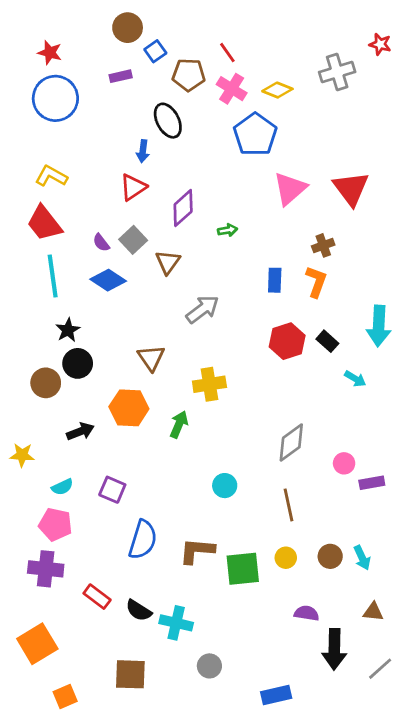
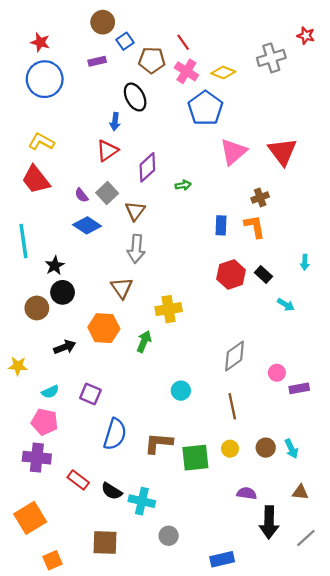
cyan line: (53, 276) -> (23, 241), moved
orange L-shape: (316, 282) -> (255, 226), turned -30
gray arrow: (203, 309) -> (136, 249), moved, turned 132
cyan arrow: (379, 326) -> (305, 262), size x0.5

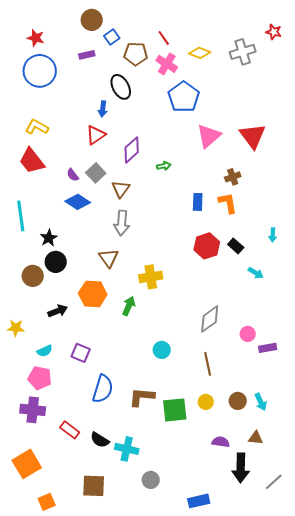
yellow diamond: (223, 72) -> (200, 53), moved
brown triangle: (300, 492) -> (256, 438), moved

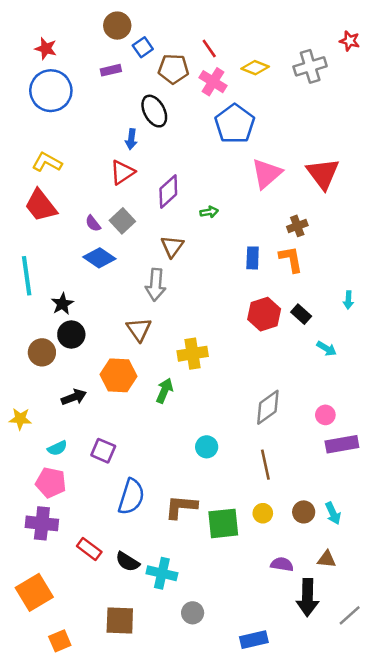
brown triangle: (121, 189) -> (172, 246), moved
pink circle: (248, 334) -> (325, 415), moved
purple rectangle: (268, 348) -> (342, 444), size x1.4

